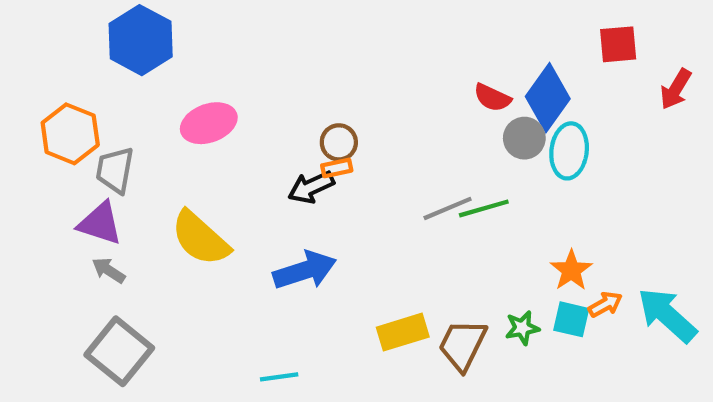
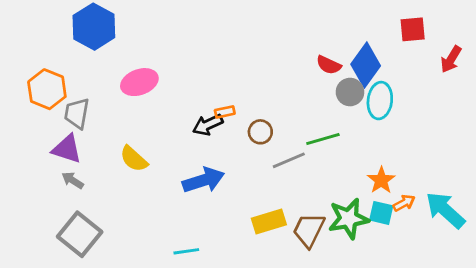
brown circle: (339, 142) -> (260, 132), moved
gray line: (448, 208) -> (289, 160), moved
yellow semicircle: (200, 238) -> (134, 159), size x0.7
green star: (522, 328) -> (349, 219), size x1.8

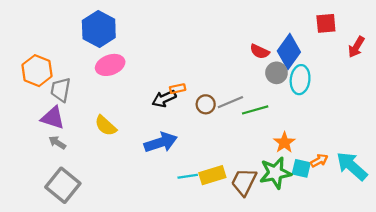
blue hexagon: (94, 27) -> (99, 29), moved
gray line: (289, 160) -> (230, 102), moved
orange star: (381, 180) -> (284, 143), moved
cyan line: (186, 251) -> (188, 176), moved

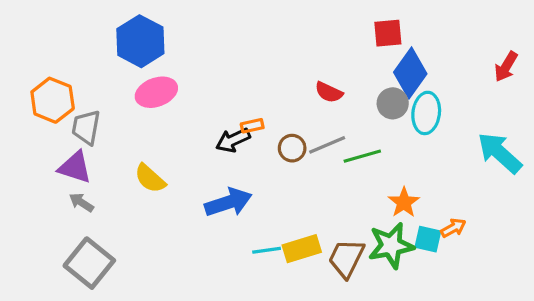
red square: (326, 23) -> (388, 33), moved
red semicircle: (260, 51) -> (329, 92), moved
cyan arrow: (352, 166) -> (500, 153), moved

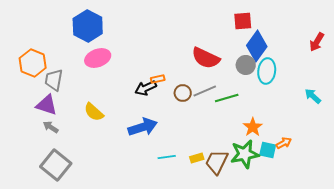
red semicircle: (329, 92) -> (206, 58), size x1.6
cyan arrow: (500, 153) -> (313, 96), size x0.6
yellow rectangle: (302, 249) -> (197, 158), moved, size x0.6

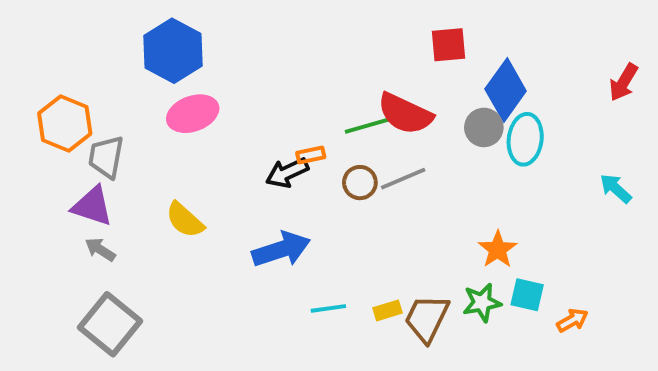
red square: (243, 21) -> (448, 45), moved
green line: (227, 98) -> (368, 125), moved
orange arrow: (284, 143) -> (572, 320), moved
green star: (245, 154) -> (482, 303), size x0.7

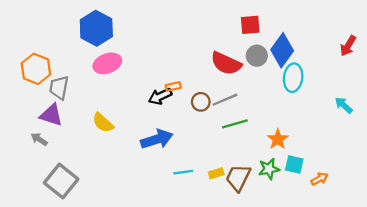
green line: (368, 125) -> (235, 124), moved
gray circle: (484, 127) -> (257, 56), moved
gray arrow: (100, 249) -> (39, 139), moved

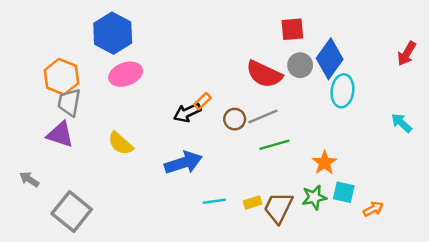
orange hexagon: (36, 69) -> (61, 77), moved
orange rectangle: (173, 86) -> (203, 101), turned -32
gray arrow: (39, 139) -> (29, 179), moved

